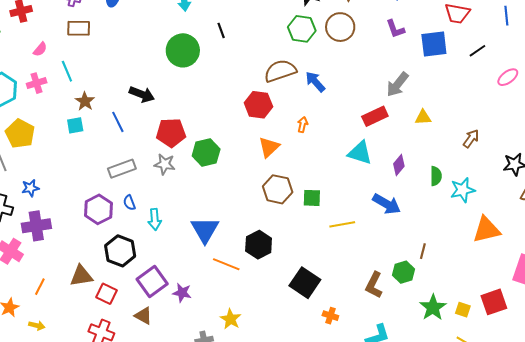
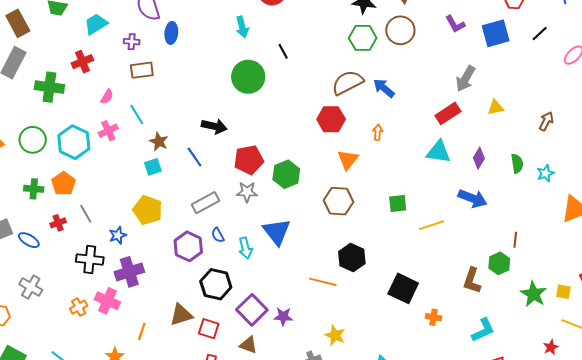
yellow pentagon: (20, 134) -> (148, 210), moved
brown hexagon: (278, 189) -> (338, 201), moved
cyan star: (463, 190) -> (546, 173), size x0.7
blue triangle: (205, 230) -> (277, 232), moved

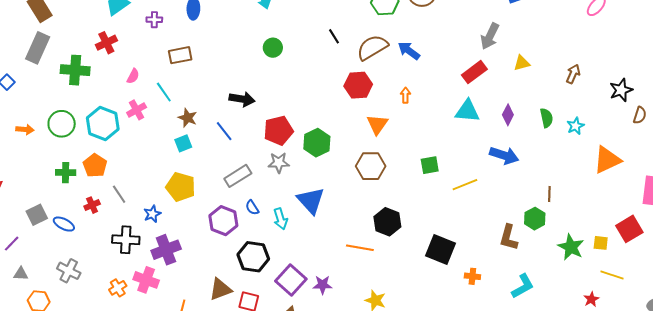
black line: (283, 51) -> (334, 36), moved
brown rectangle: (142, 70) -> (180, 55), moved
green circle: (248, 77) -> (273, 48), size x0.6

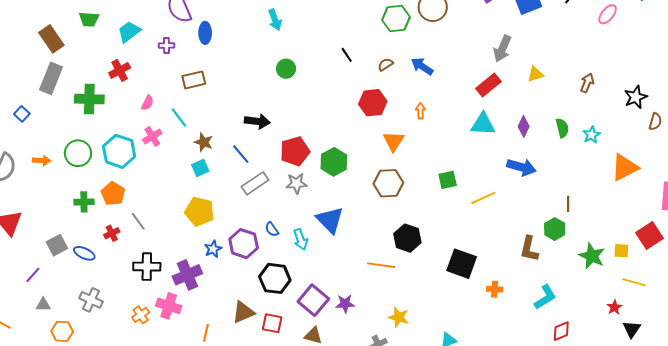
brown semicircle: (372, 47) -> (385, 64), size x0.5
gray rectangle: (238, 176) -> (255, 183), moved
blue star: (152, 214) -> (213, 249), moved

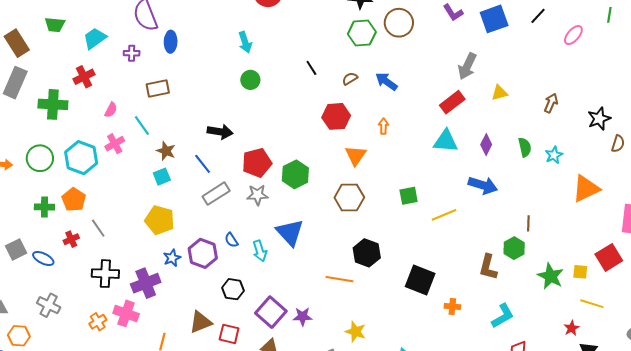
cyan arrow: (275, 20) -> (245, 42), moved
black hexagon: (275, 278) -> (233, 289), size x0.7

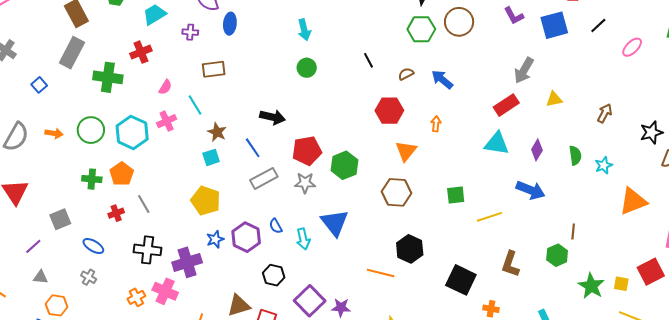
blue ellipse: (43, 258) -> (93, 246), moved
brown L-shape: (488, 267) -> (510, 264), moved
gray cross: (49, 305) -> (89, 277), size x0.7

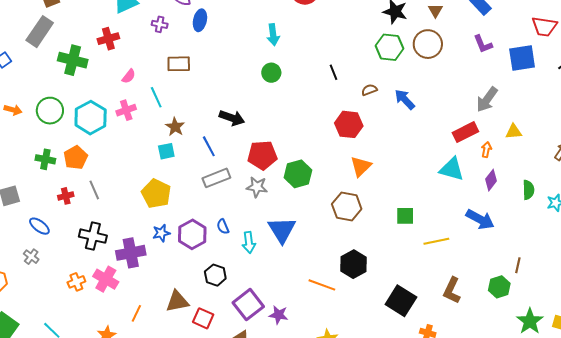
orange arrow: (436, 124) -> (486, 150), moved

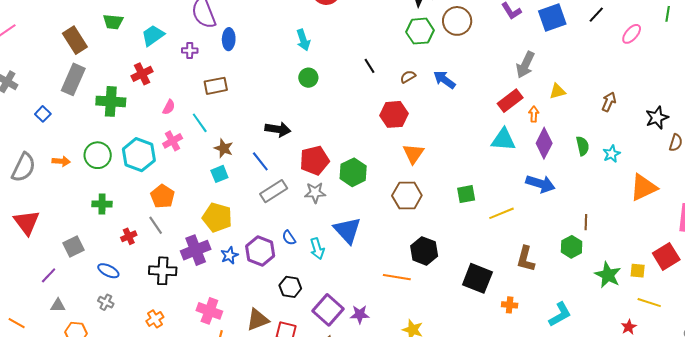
orange pentagon: (76, 158) -> (163, 196), moved
purple diamond: (491, 180) -> (544, 143), size x1.4
purple cross: (131, 253) -> (196, 250), moved
pink cross: (106, 279) -> (209, 311), moved

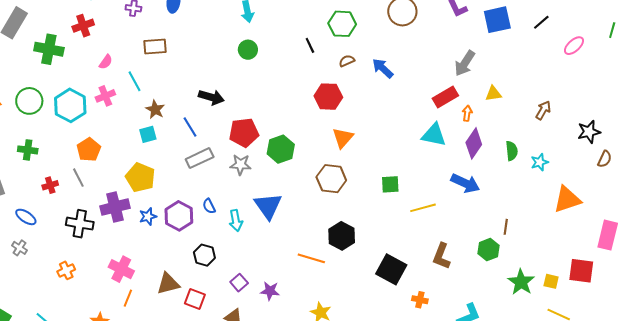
green hexagon: (420, 31) -> (342, 24), moved
red square: (666, 256) -> (581, 271), turned 32
purple square: (328, 310) -> (239, 283), size x0.6

